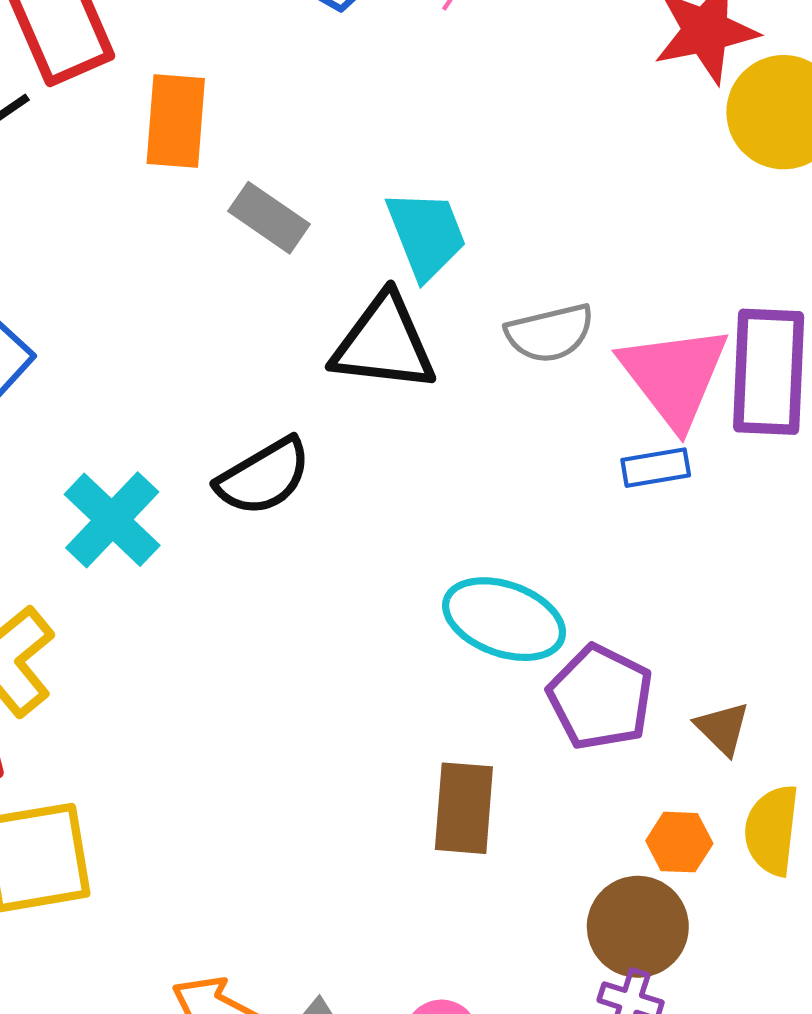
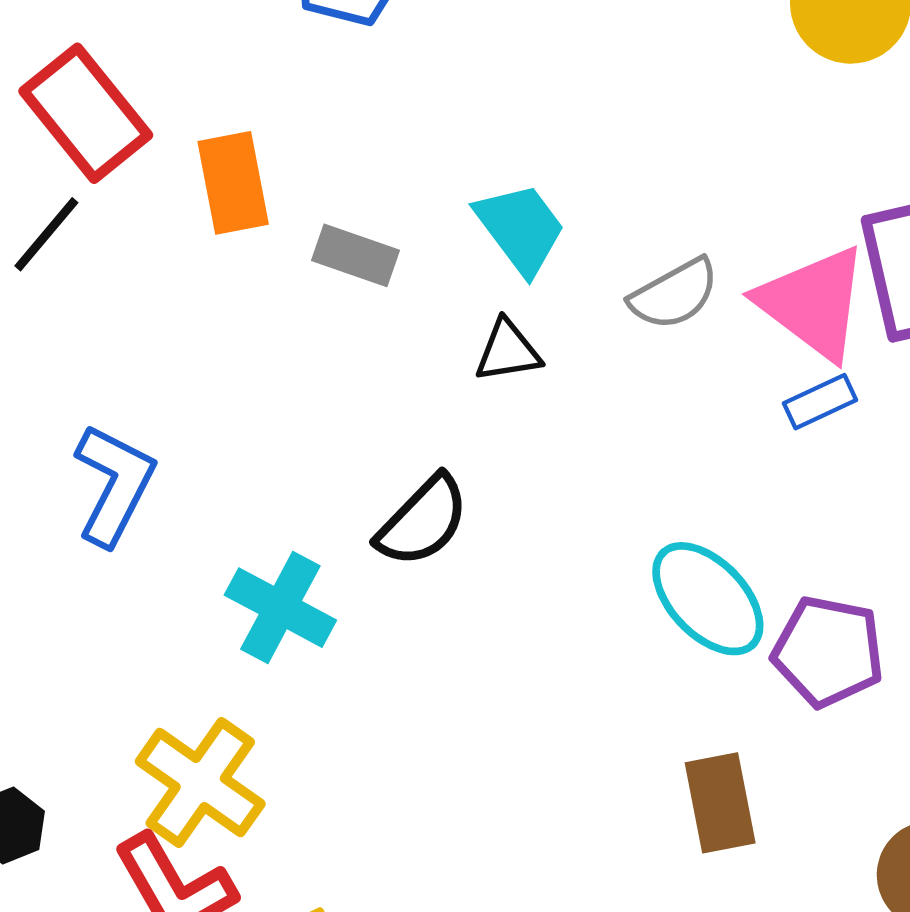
black triangle: (384, 343) -> (508, 351), size x0.6
cyan ellipse: (504, 619) -> (708, 599), turned 42

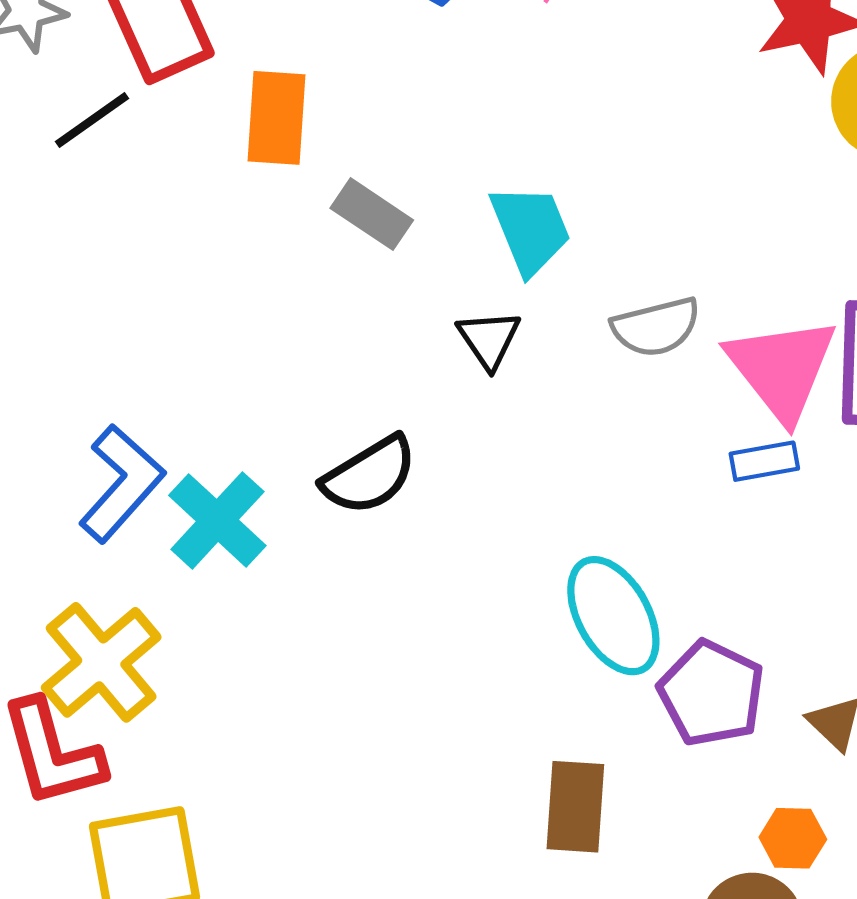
black triangle: (508, 351) -> (489, 339), turned 50
blue L-shape: (114, 484) -> (122, 483), moved

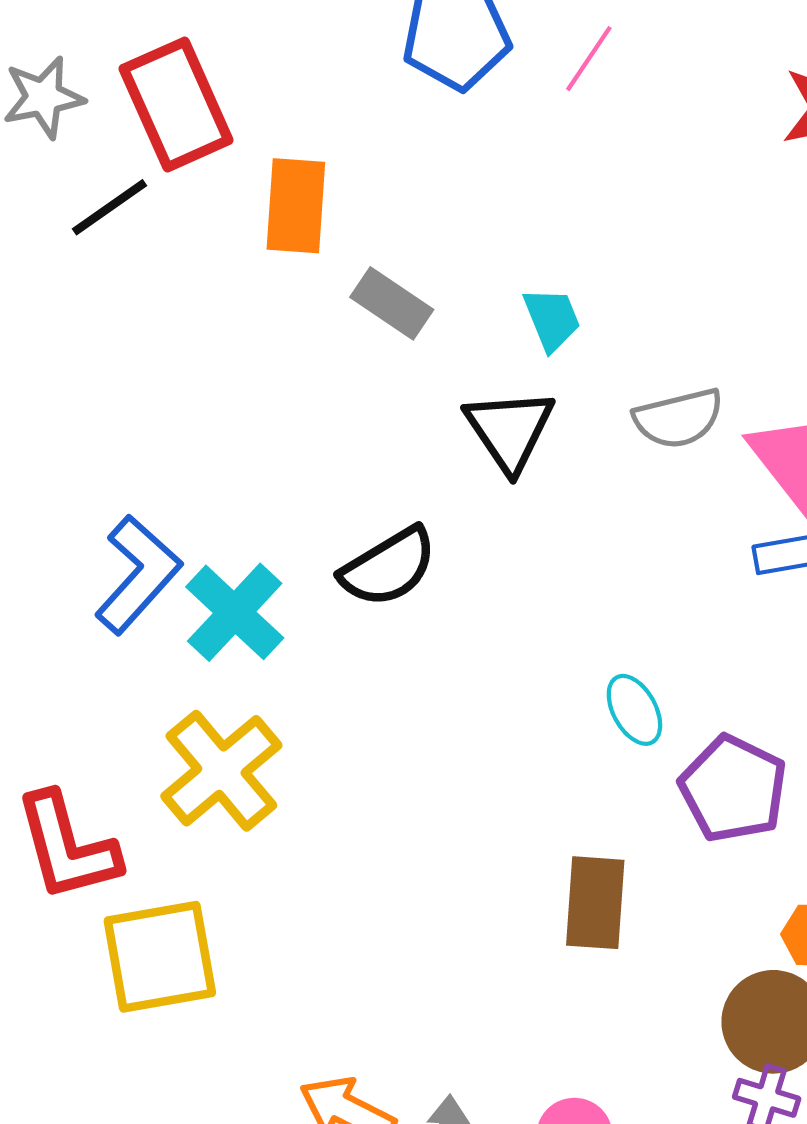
cyan trapezoid: (530, 229) -> (552, 319), size x0.7
black triangle: (489, 339) -> (510, 430), size x1.4
cyan ellipse: (613, 616) -> (634, 710), size x0.6
yellow cross: (101, 662) -> (221, 771), moved

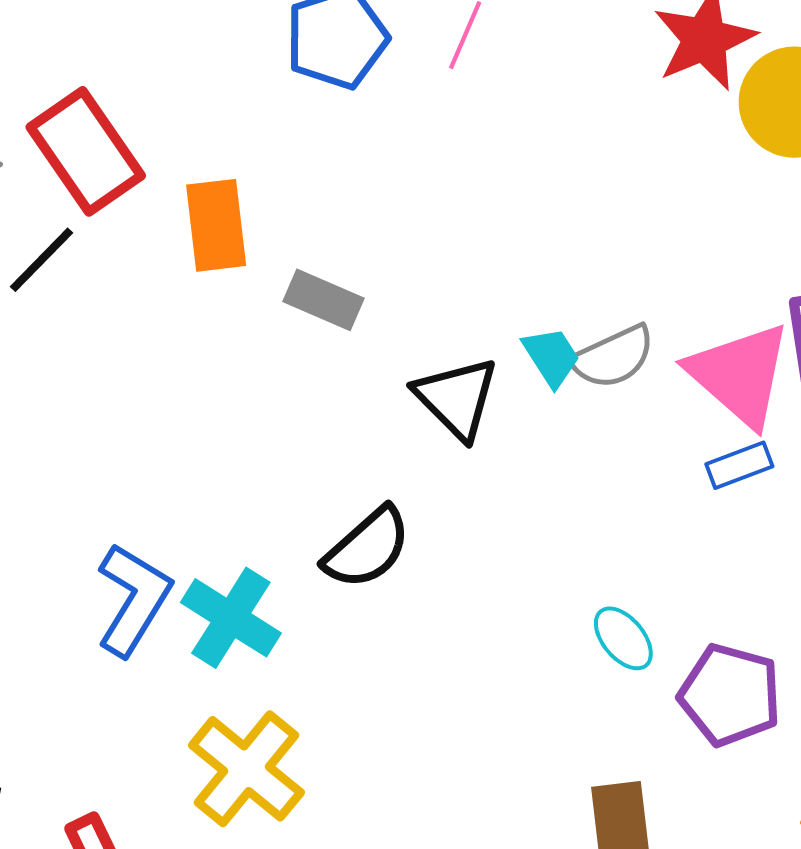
cyan trapezoid: (552, 319) -> (551, 357), moved

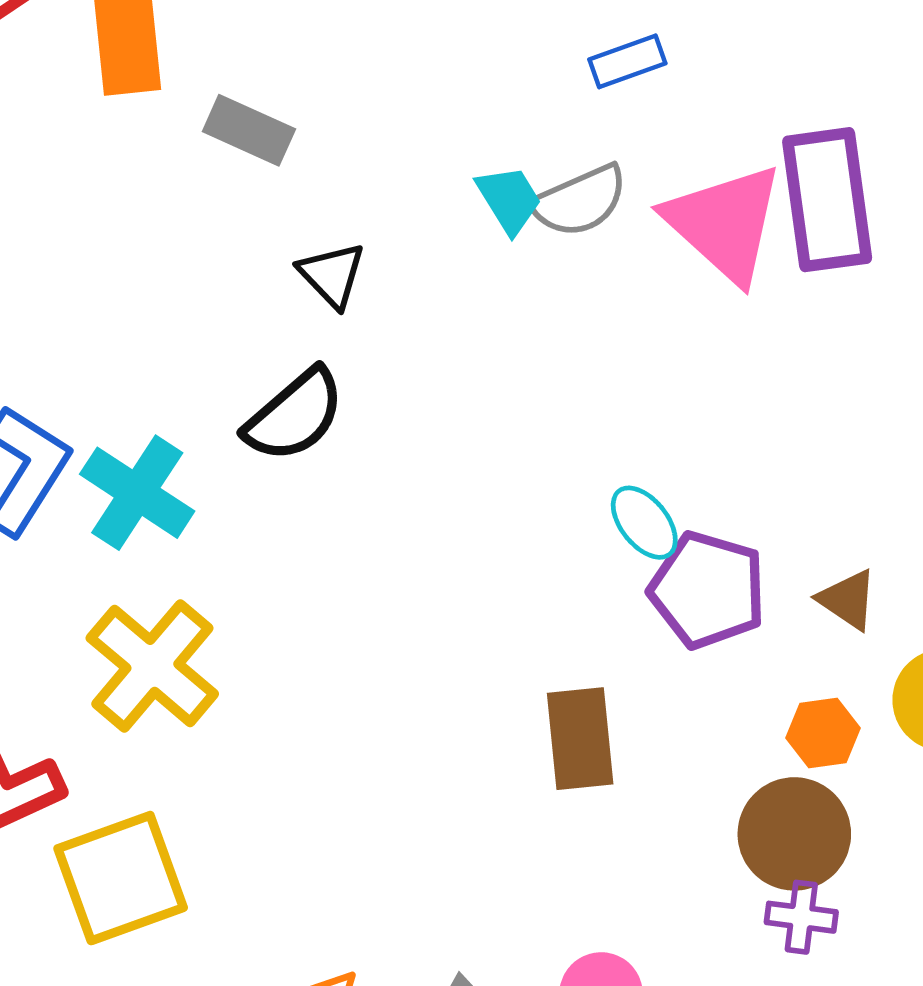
black triangle: (457, 398) -> (332, 275), moved, size x0.7
blue rectangle: (739, 465) -> (627, 61), moved
cyan ellipse: (623, 638) -> (644, 523), moved

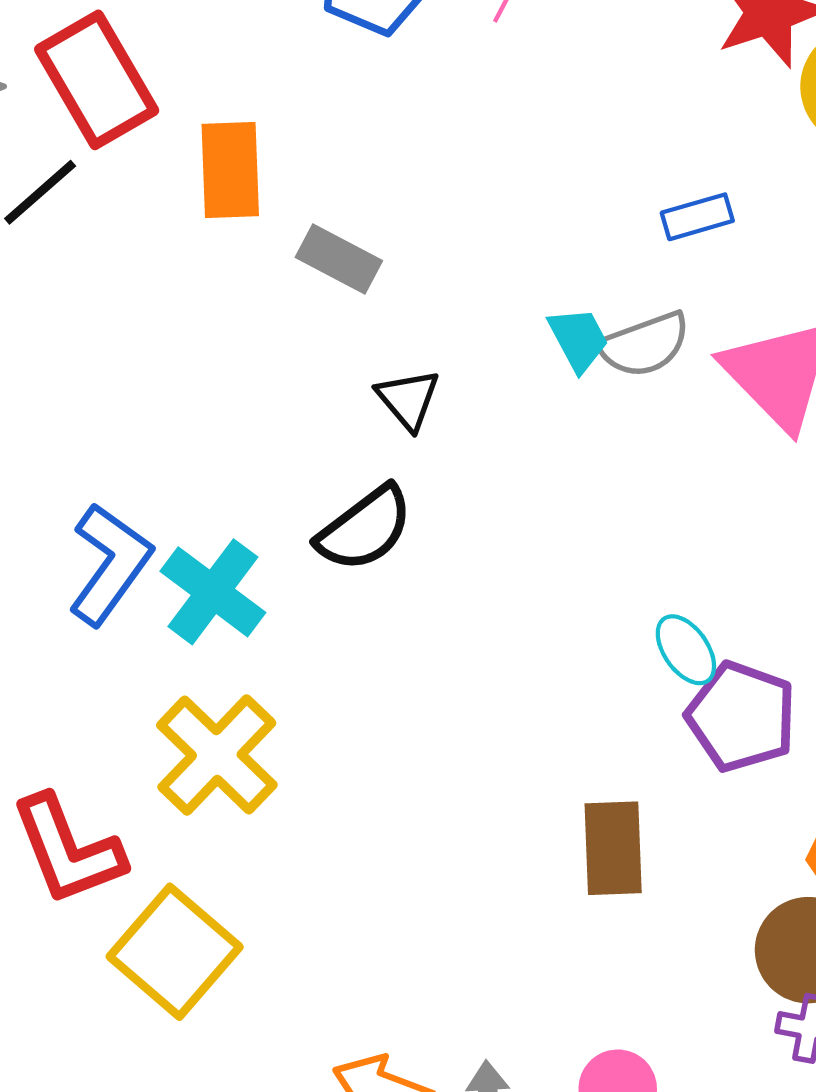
yellow square: (121, 878) -> (175, 952), turned -33

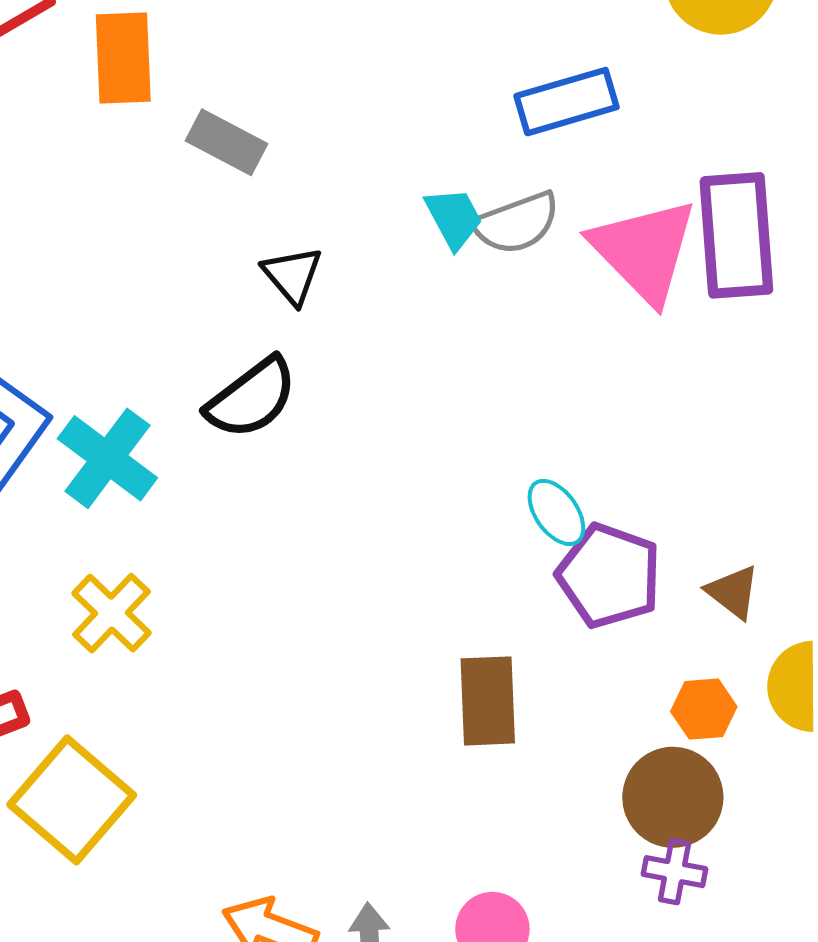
blue rectangle: (697, 217) -> (567, 102), size x1.5
yellow cross: (217, 755) -> (111, 613), size x0.7

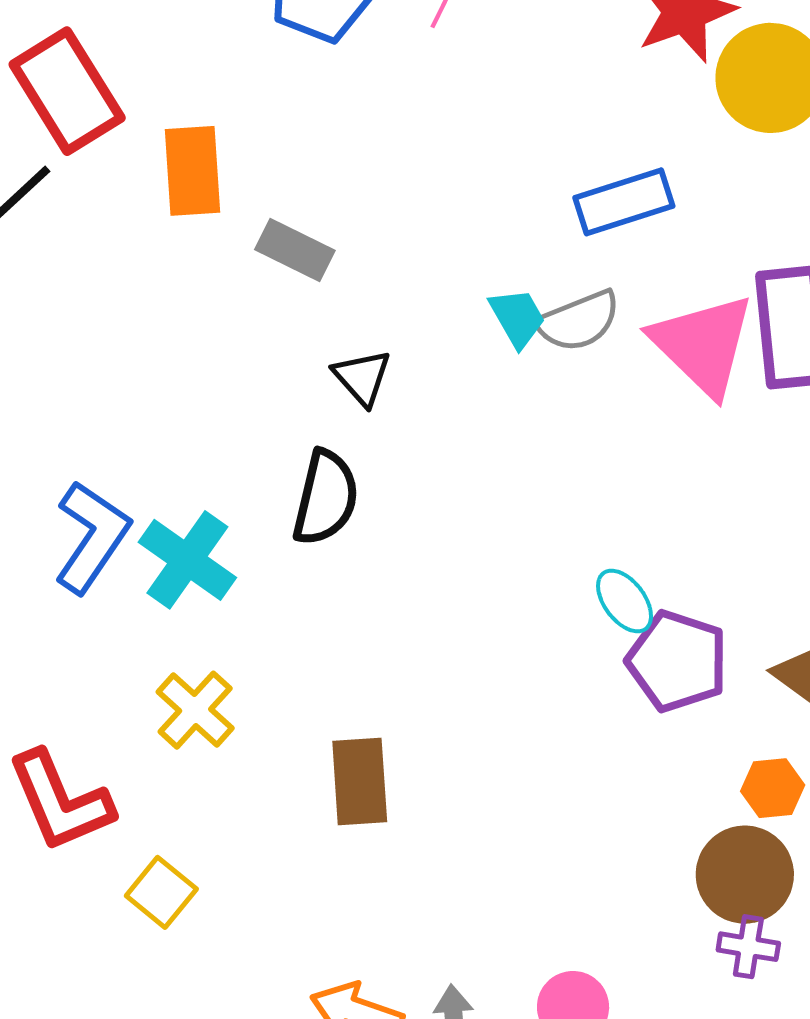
black semicircle: (252, 398) -> (326, 498), turned -38
brown rectangle: (488, 701) -> (360, 781), moved
yellow square: (72, 800) -> (161, 892), size x0.6

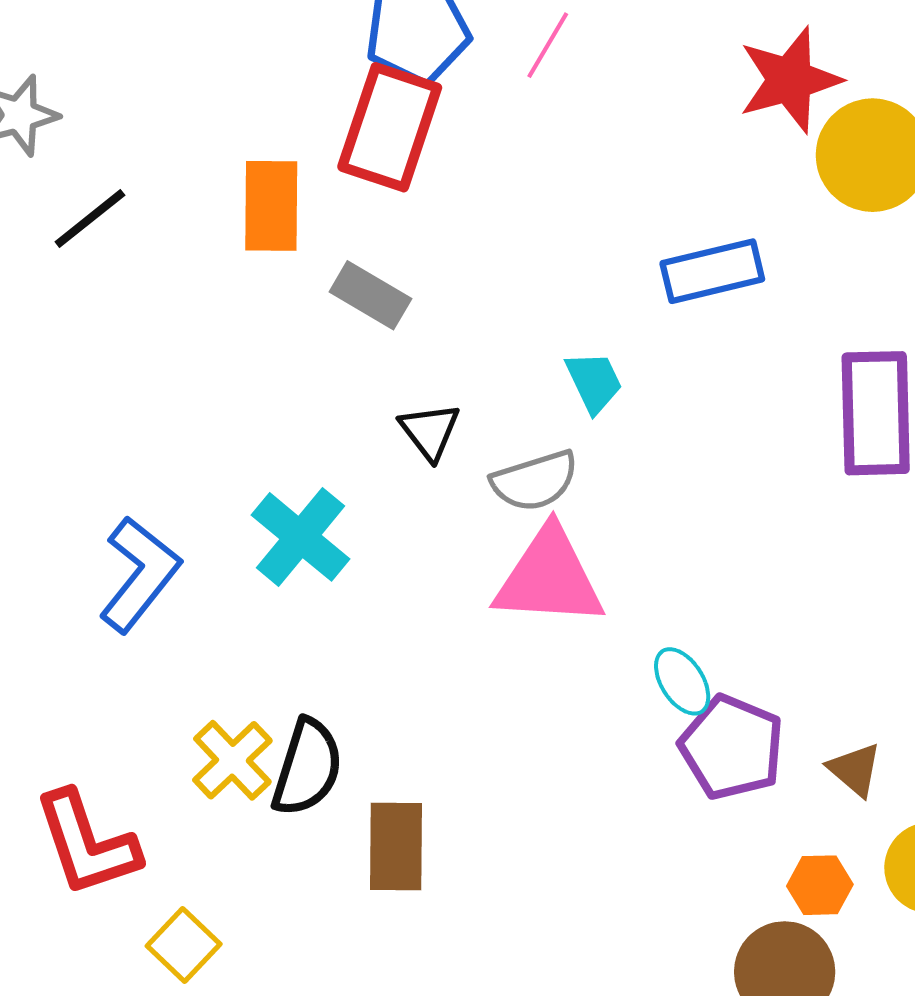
red rectangle: (67, 91) -> (390, 127), moved, turned 46
gray semicircle: (578, 321) -> (535, 481), moved
pink triangle: (703, 345) -> (549, 577), moved, turned -45
black semicircle: (326, 498) -> (307, 767), moved
cyan cross: (187, 560) -> (301, 537), moved

